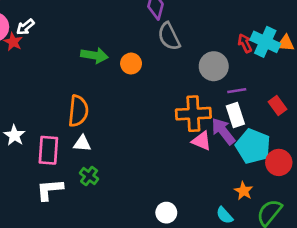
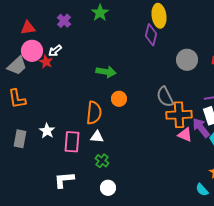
gray semicircle: (169, 36) -> (165, 97), moved
orange circle: (131, 64) -> (119, 99), moved
gray circle: (214, 66) -> (187, 60), moved
white L-shape: (50, 190) -> (64, 180), moved
white circle: (166, 213) -> (108, 188), moved

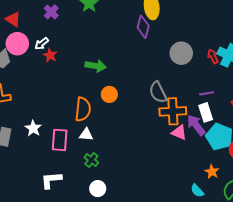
red triangle: (28, 28) -> (13, 19), turned 42
red star: (46, 62) -> (50, 55), moved

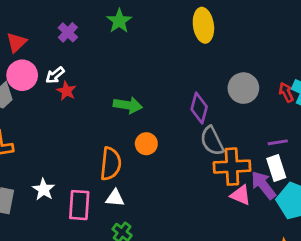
red triangle: (13, 19) -> (16, 42), turned 42
purple diamond: (143, 27) -> (199, 108), moved

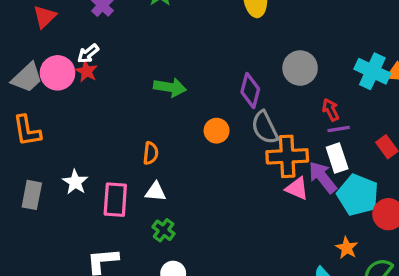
pink circle: (22, 75) -> (58, 73), moved
red star: (66, 91) -> (86, 71), moved
red arrow: (286, 92) -> (331, 110), moved
orange circle: (146, 144) -> (217, 131), moved
orange semicircle: (111, 164) -> (151, 153), size x0.6

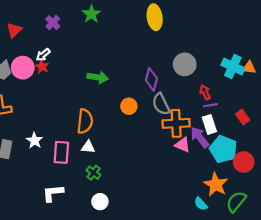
orange semicircle: (151, 153) -> (85, 121), size x1.6
orange star: (347, 248) -> (216, 184), size x1.6

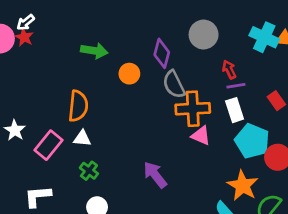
orange circle: (129, 106) -> (129, 74), moved
purple arrow: (200, 137) -> (155, 175), moved
pink rectangle: (61, 152) -> (48, 145), turned 35

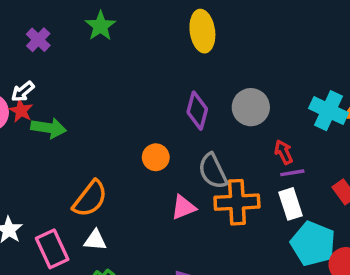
green arrow: (94, 51) -> (49, 128), moved
purple diamond: (162, 53) -> (197, 111), moved
orange semicircle: (78, 106) -> (90, 199), turned 32
pink triangle: (201, 136) -> (183, 207), moved, turned -45
pink rectangle: (48, 145) -> (52, 249), turned -64

